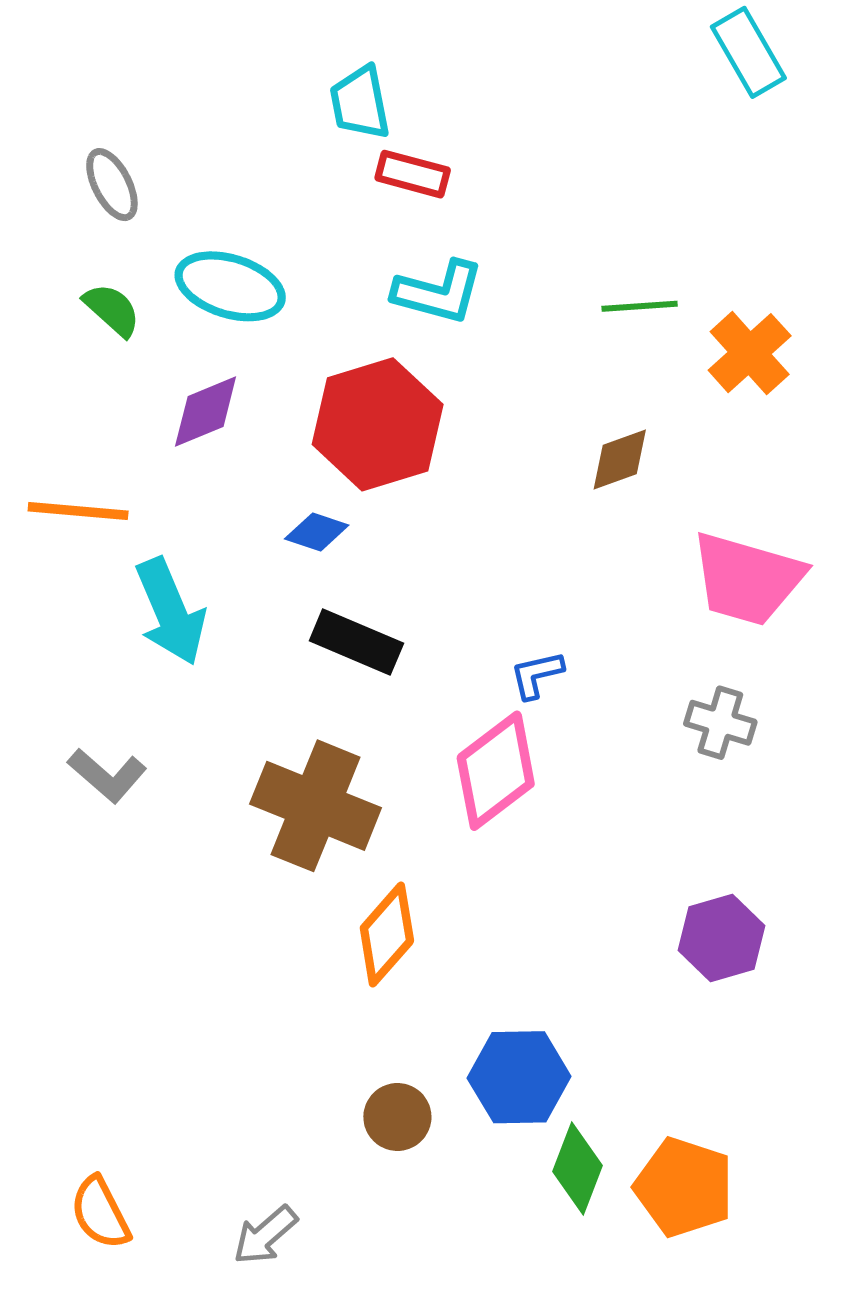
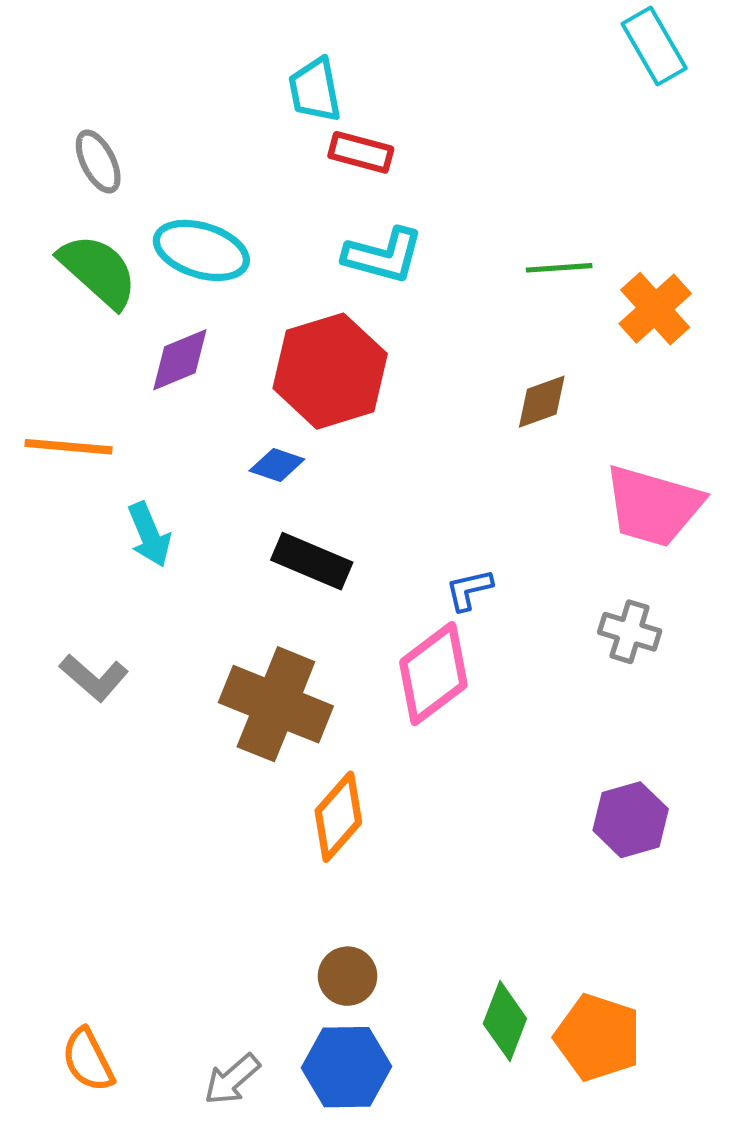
green semicircle: (112, 310) -> (98, 271), size x1.6
cyan arrow: (170, 612) -> (149, 535), size x0.7
blue hexagon: (519, 1077) -> (346, 1067), moved

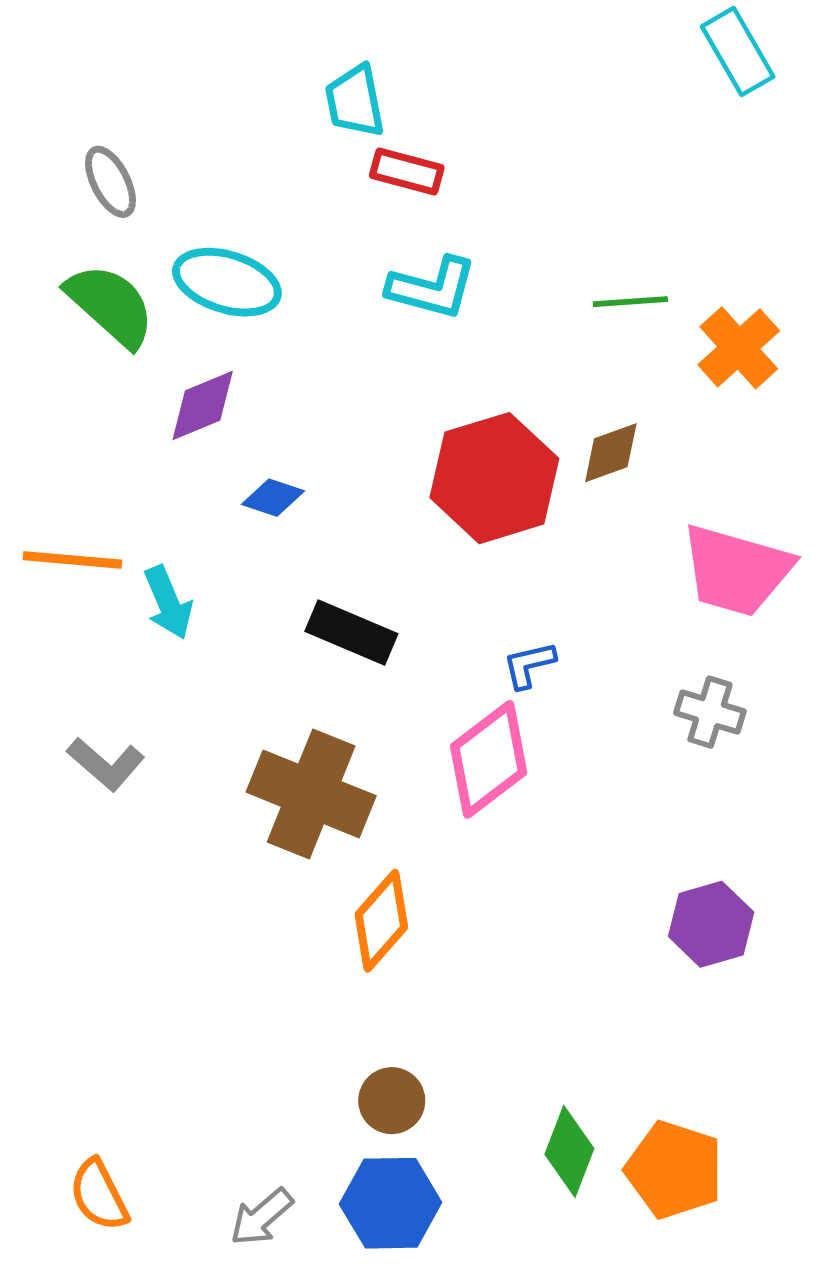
red hexagon: (330, 371) -> (494, 478), moved
orange line: (68, 447) -> (72, 560), moved
blue diamond: (277, 465) -> (273, 498), moved

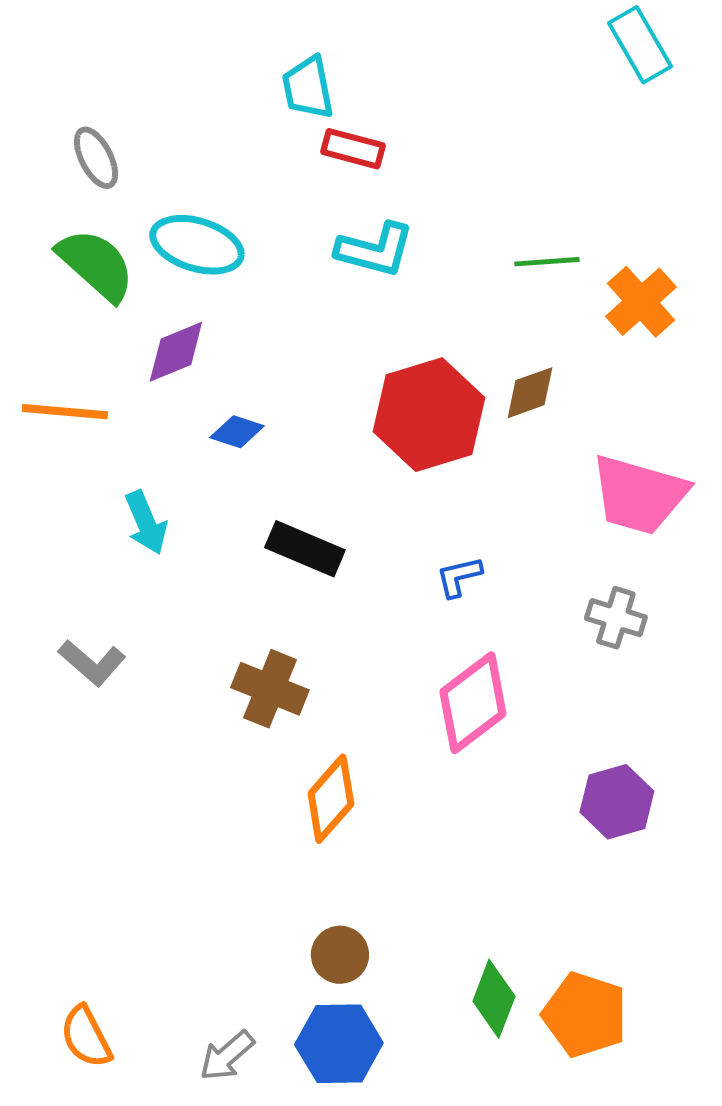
orange line: (72, 560) -> (65, 412), moved
pink diamond: (489, 759) -> (473, 703), moved
brown cross: (311, 794) -> (270, 689), size x0.7

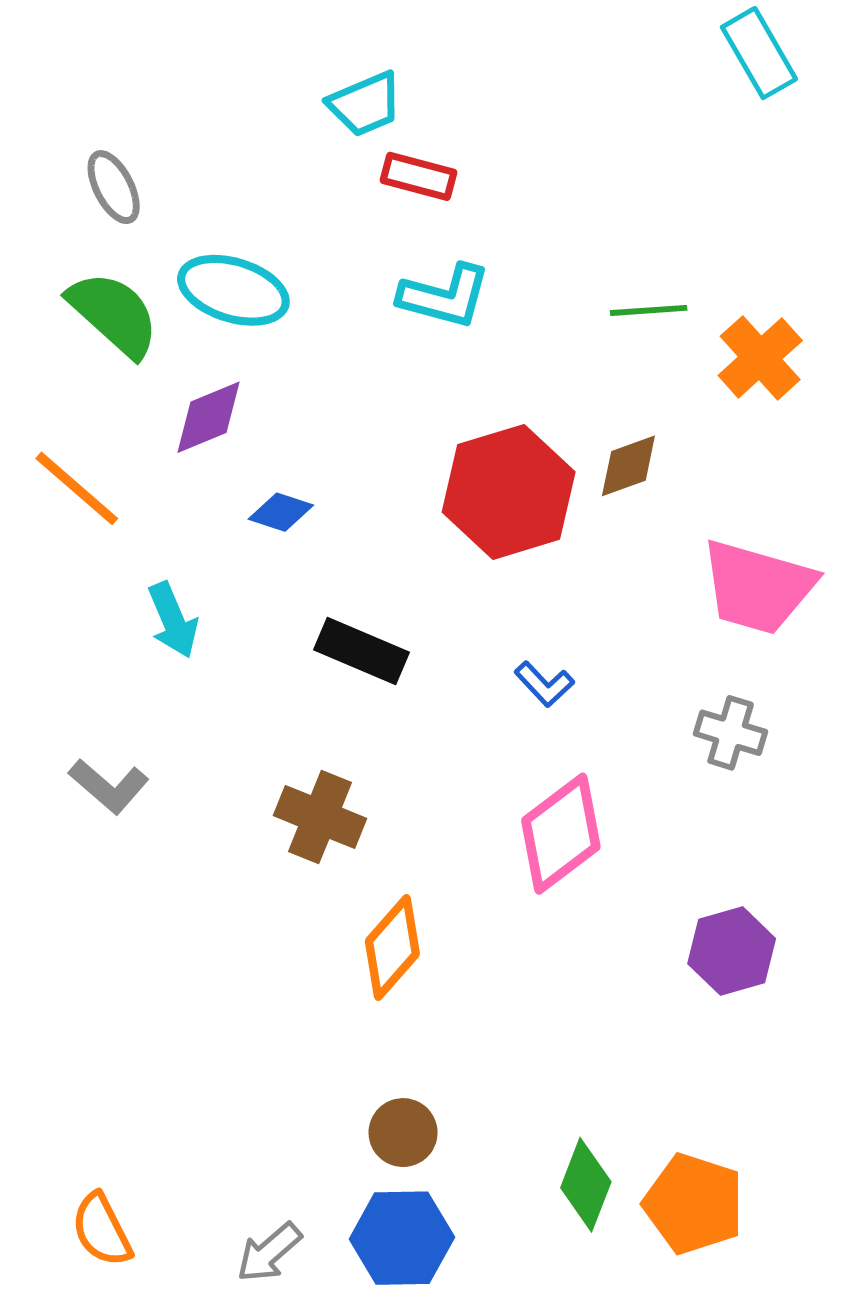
cyan trapezoid: (308, 88) -> (365, 104), turned -102
orange line: (65, 412) -> (77, 488), turned 36
blue L-shape: (459, 577) -> (544, 684), turned -120

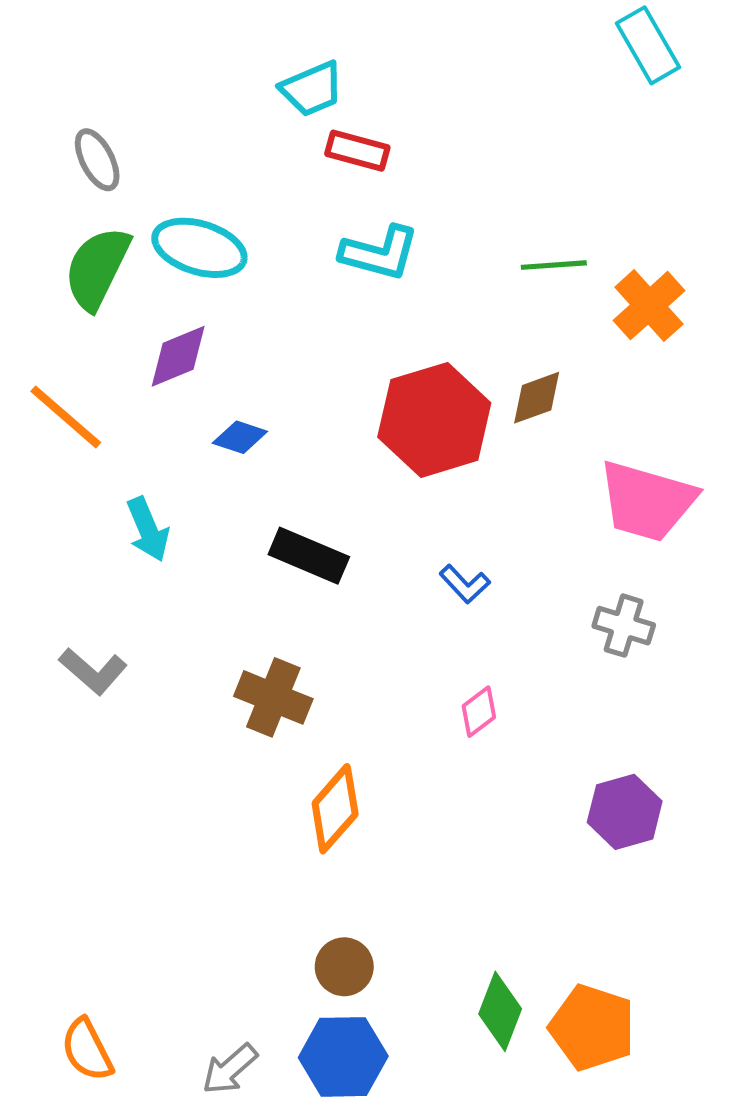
green semicircle: (114, 314) -> (97, 268), turned -106
pink diamond: (561, 834) -> (479, 712), size x0.5

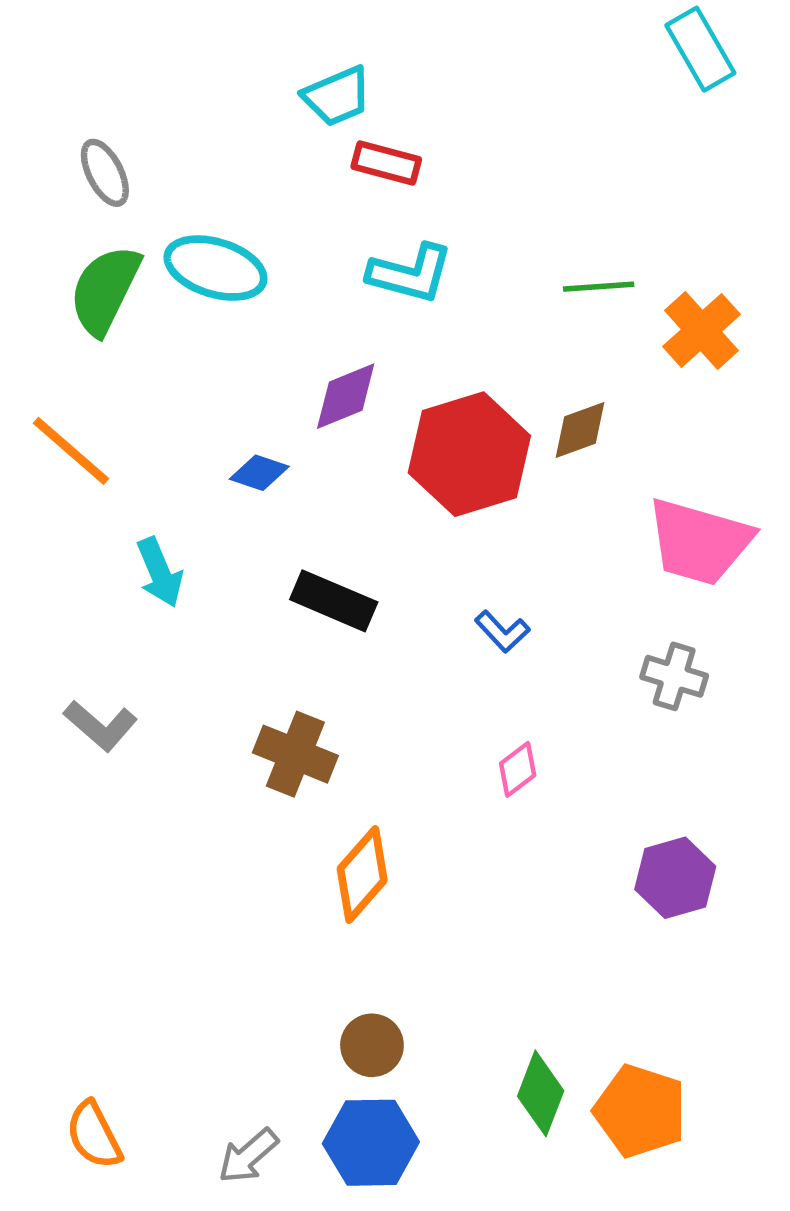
purple diamond: (178, 356) -> (346, 396), moved

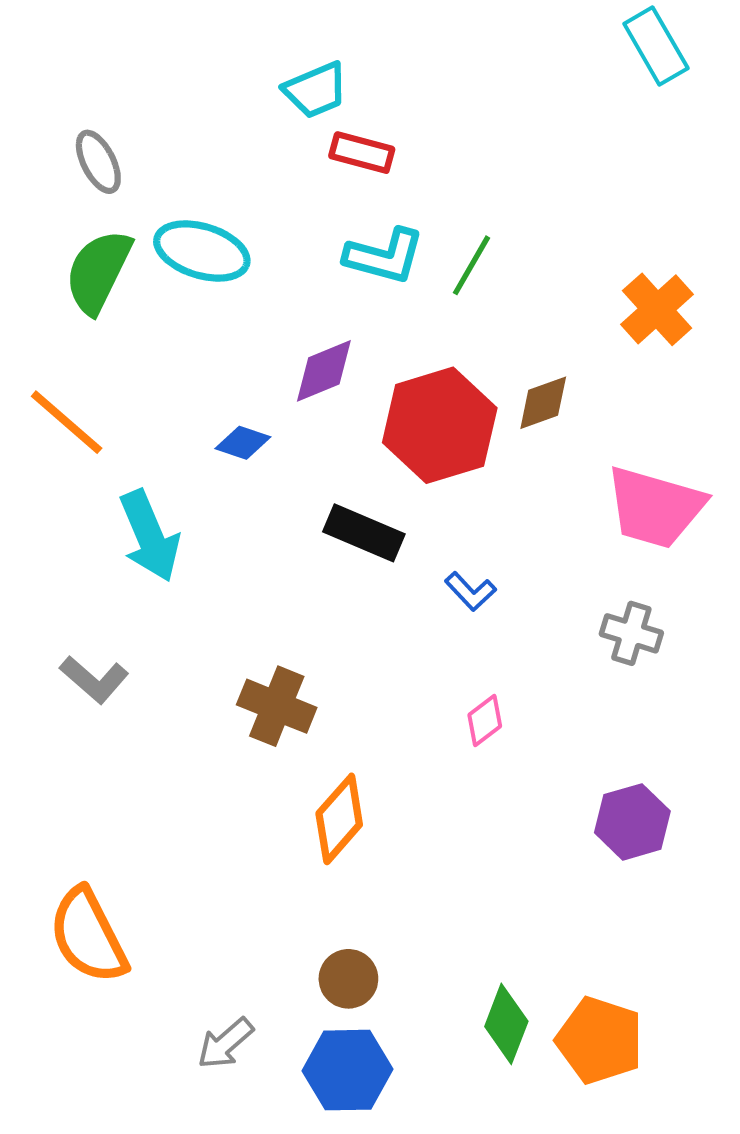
green line: (599, 287) -> (471, 265), moved, turned -56
cyan arrow: (160, 572) -> (150, 536), size x1.4
black rectangle: (334, 601) -> (364, 533), moved
orange semicircle: (94, 1135) -> (88, 936), moved, size x1.5
gray arrow: (248, 1156) -> (225, 1043), moved

